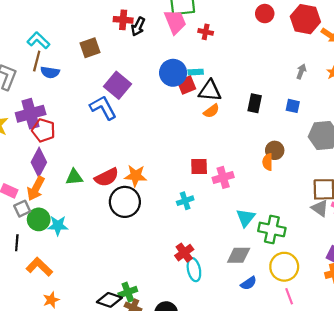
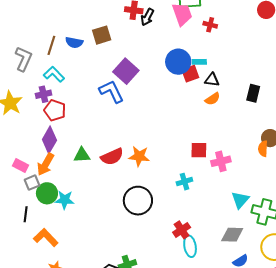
cyan L-shape: (38, 40) -> (54, 74), moved
blue semicircle: (50, 72) -> (74, 42), moved
black triangle: (210, 91) -> (212, 80), size x0.7
purple cross: (31, 114) -> (44, 94), size x0.6
black circle: (125, 202) -> (138, 201), moved

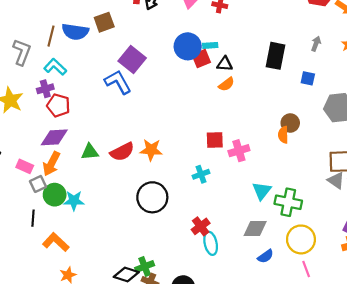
blue semicircle: (74, 42) -> (75, 32), size x1.4
black rectangle: (253, 93) -> (275, 56), moved, size x1.4
purple diamond: (49, 140) -> (54, 137), turned 60

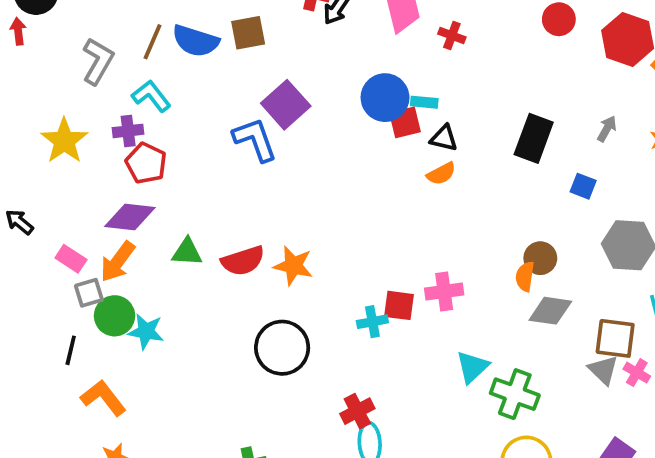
red square: (215, 140) -> (399, 305), moved
gray diamond: (255, 228) -> (550, 311), moved

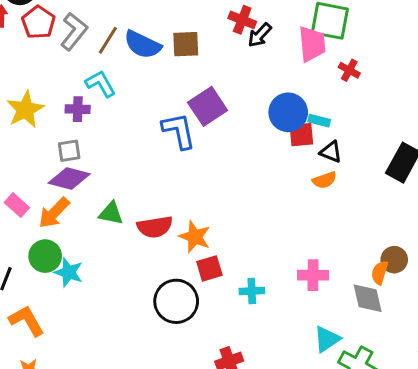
gray L-shape: (98, 61) -> (74, 31), moved
red pentagon: (146, 163) -> (38, 22), moved
gray square: (89, 293) -> (69, 151), moved
red square: (399, 305) -> (209, 268), moved, turned -32
gray diamond: (550, 311) -> (368, 298), moved, turned 60

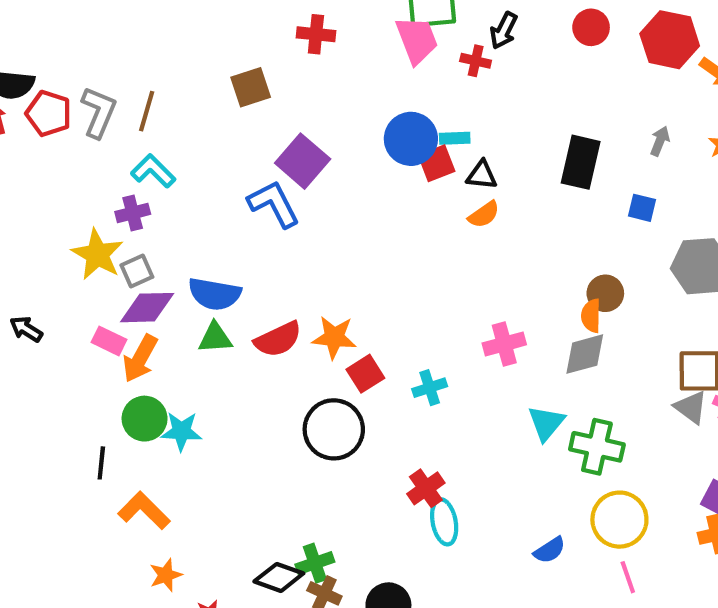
black arrow: (260, 35) -> (504, 31), moved
blue semicircle: (143, 45) -> (215, 294), moved
yellow star: (25, 109) -> (97, 254), moved
pink rectangle: (17, 205) -> (109, 341), moved
gray diamond: (368, 298) -> (585, 354), turned -76

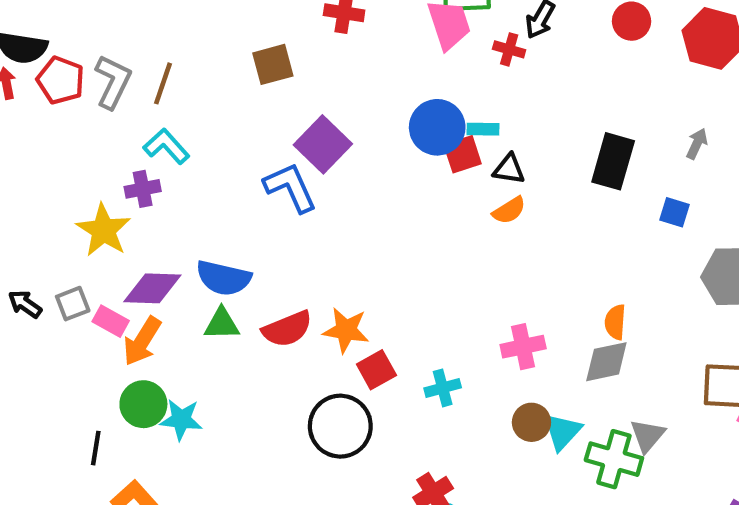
gray square: (137, 271) -> (73, 304), moved
brown circle: (605, 293) -> (531, 422), moved
gray triangle: (691, 407) -> (647, 436), moved, turned 30

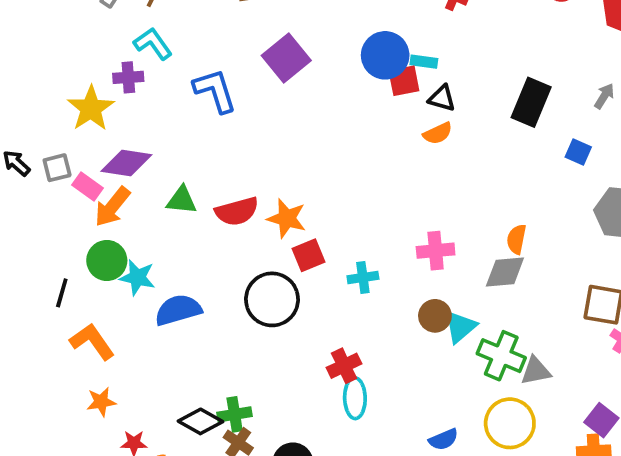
blue L-shape: (290, 187) -> (215, 91), moved
blue semicircle: (224, 278) -> (178, 310), moved, turned 144
gray triangle: (647, 436) -> (536, 371), moved, turned 32

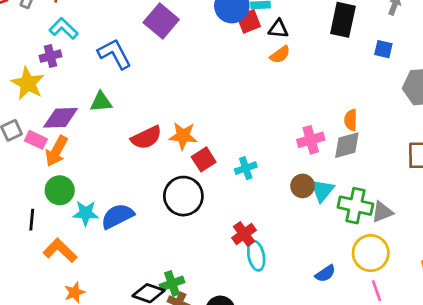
green triangle: (182, 200) -> (101, 102), moved
pink cross: (436, 251) -> (311, 140), moved
cyan star: (137, 277) -> (86, 213), moved

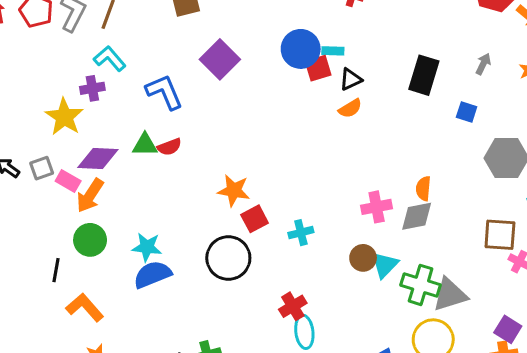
black triangle: (278, 29) -> (351, 79), turned -35
red semicircle: (146, 138) -> (169, 147), moved, size x0.7
gray triangle: (382, 212) -> (450, 295), size x1.4
cyan star: (86, 213) -> (147, 247), moved

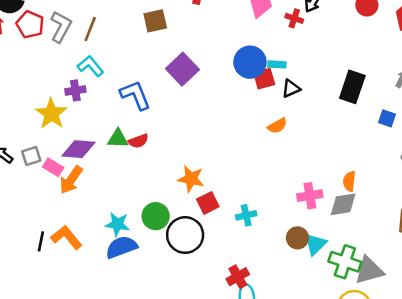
orange semicircle: (350, 108) -> (277, 126), moved
green circle: (90, 240) -> (156, 216), moved
orange L-shape: (85, 307) -> (66, 237), moved

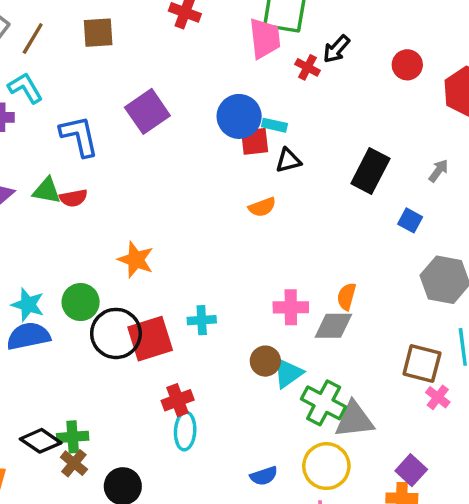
brown square: (155, 21) -> (98, 33), moved
red square: (208, 203) -> (150, 339), moved, size x1.5

